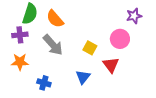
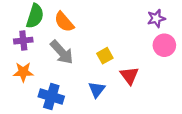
pink circle: (120, 39) -> (164, 45), moved
yellow square: (90, 48) -> (105, 56), turned 32
blue cross: (44, 83) -> (51, 97), size x1.5

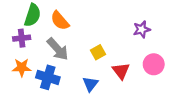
purple star: (156, 18) -> (142, 29), moved
pink circle: (164, 45) -> (154, 64), moved
blue cross: (51, 97) -> (48, 77), moved

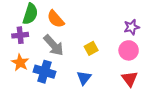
pink circle: (154, 64) -> (129, 50), moved
orange star: (22, 68) -> (20, 63), turned 30
red triangle: (121, 71) -> (130, 79), moved

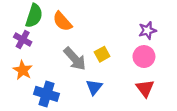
purple cross: (20, 35) -> (23, 40), turned 35
gray arrow: (54, 45) -> (75, 59), moved
blue cross: (44, 72) -> (46, 94), moved

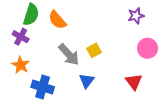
purple star: (147, 30) -> (136, 16), moved
pink circle: (144, 57) -> (148, 48), moved

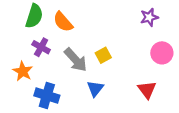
purple cross: (21, 37) -> (41, 47), moved

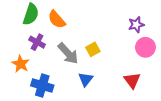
purple star: (149, 17) -> (136, 25), moved

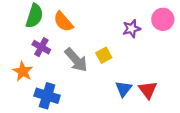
purple star: (136, 25) -> (132, 29), moved
pink circle: (145, 47) -> (163, 19), moved
blue triangle: (86, 79) -> (123, 89), moved

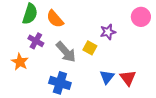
purple star: (132, 29) -> (108, 32), moved
yellow square: (104, 55) -> (90, 48), turned -32
blue cross: (47, 96) -> (60, 83), moved

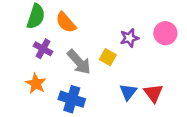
pink circle: (141, 17) -> (165, 33), moved
orange star: (20, 62) -> (36, 84), moved

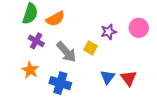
orange semicircle: (66, 22) -> (55, 19), turned -78

